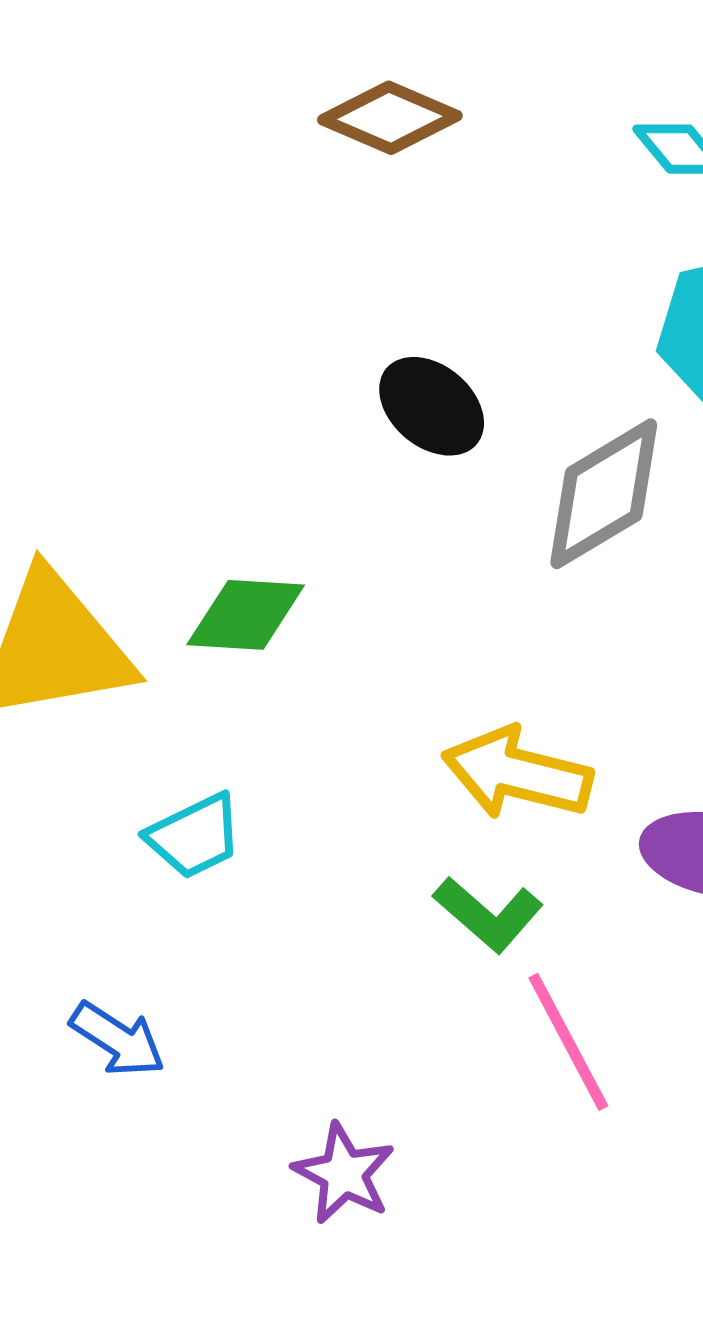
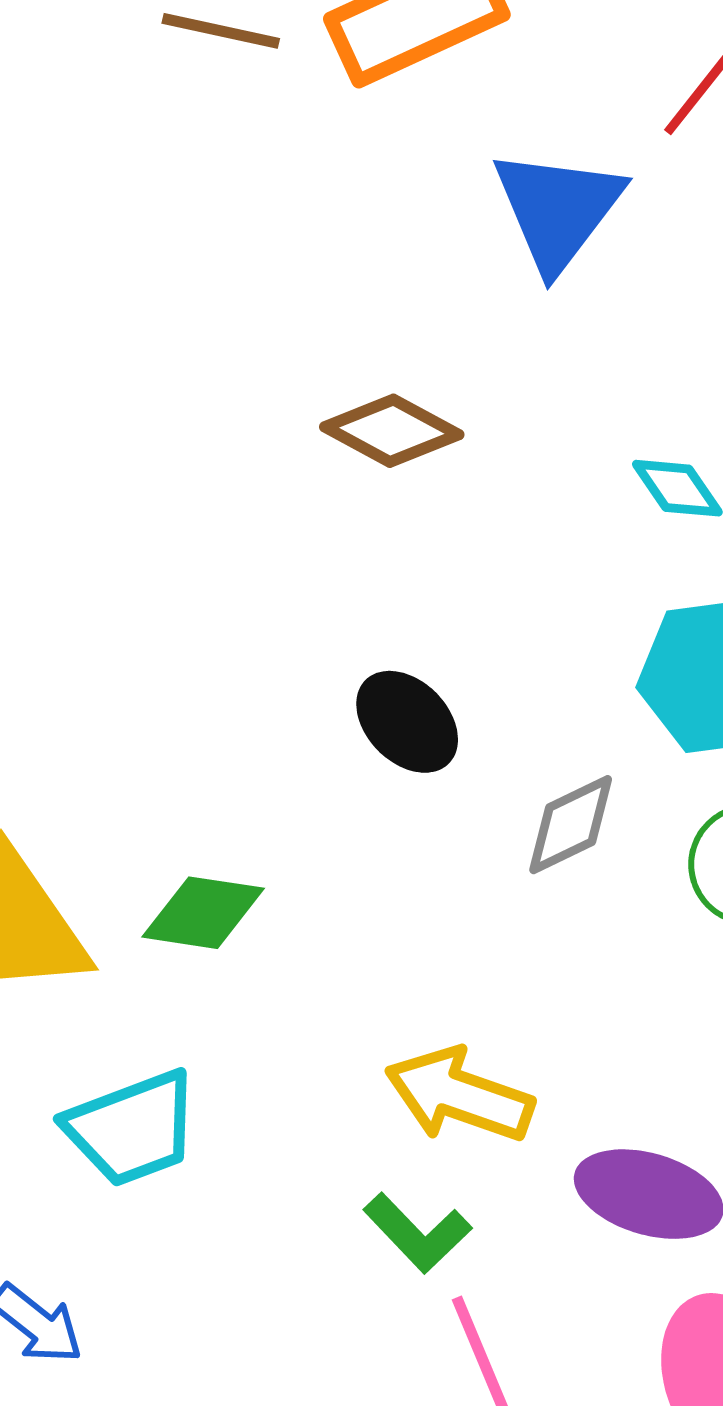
gray diamond: (604, 494) -> (571, 825), size x0.7
cyan trapezoid: (194, 836) -> (132, 1128), size x1.4

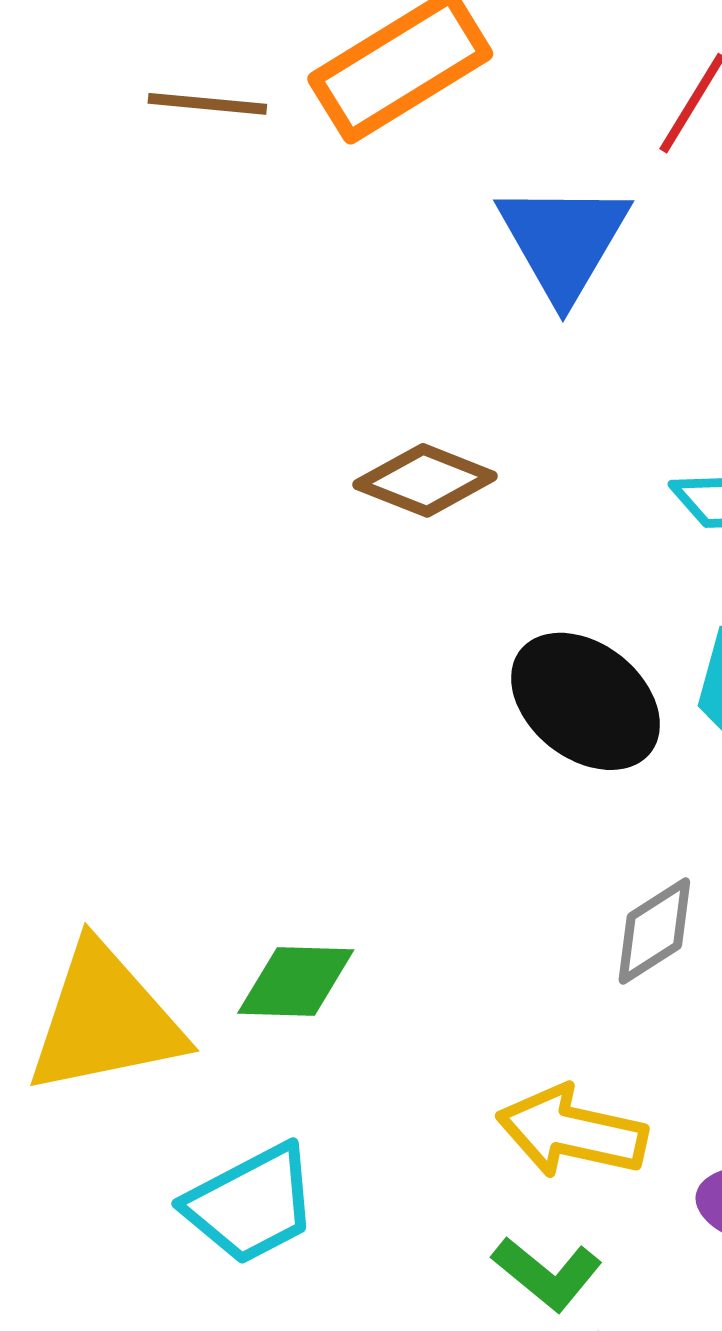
black ellipse: (407, 722) -> (586, 701), moved, size x1.4
gray diamond: (571, 825) -> (654, 931), moved

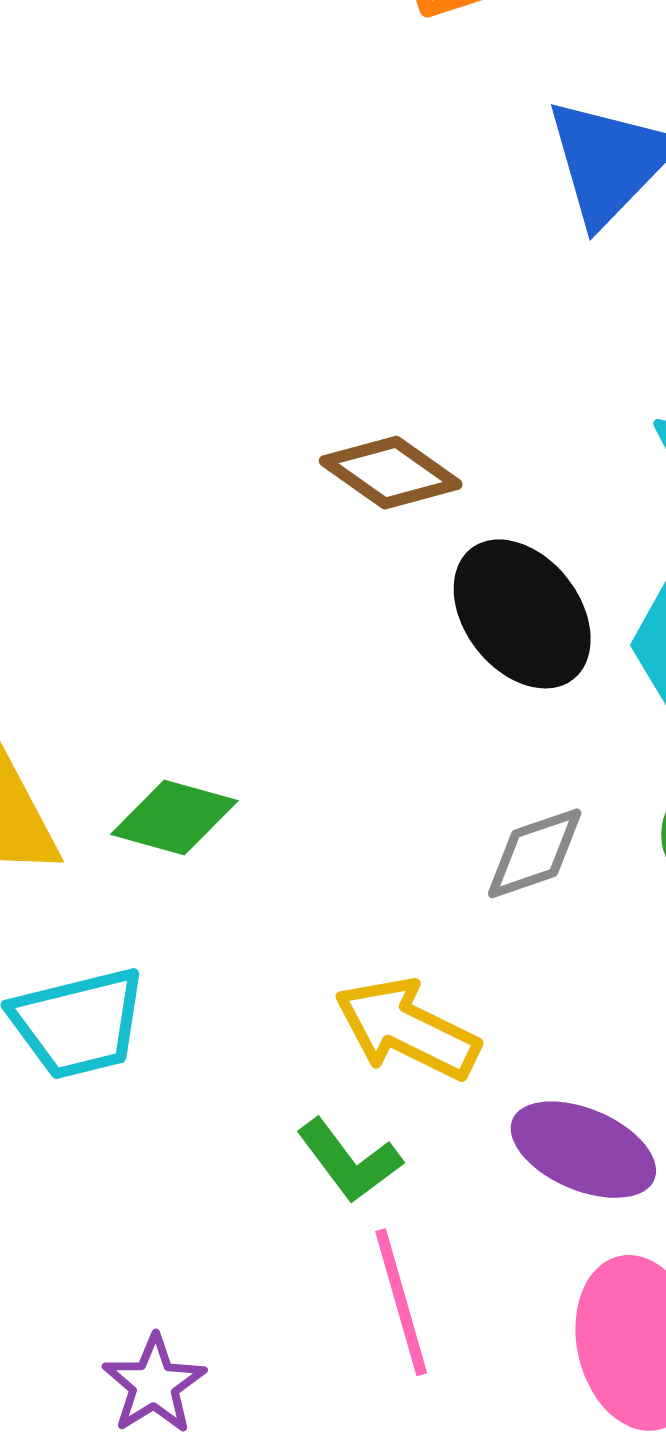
brown diamond: (425, 480) -> (391, 473), moved

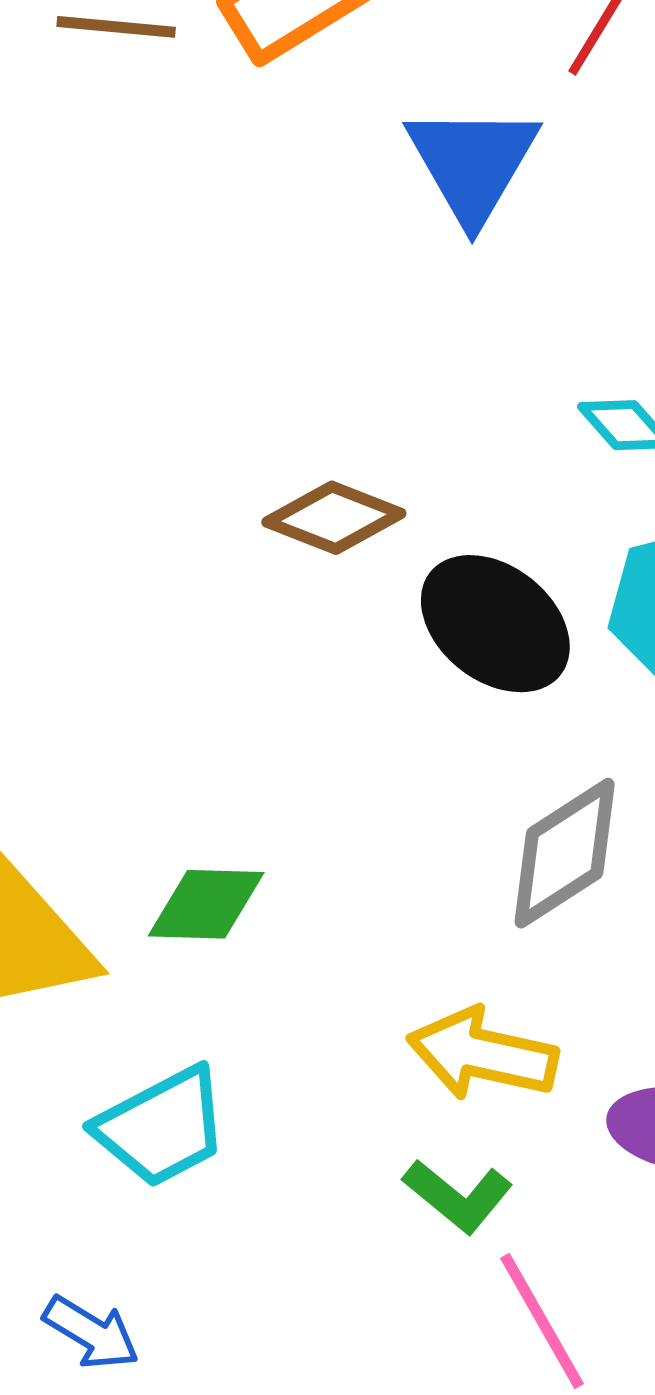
gray diamond: (535, 853) -> (565, 853), size x1.4

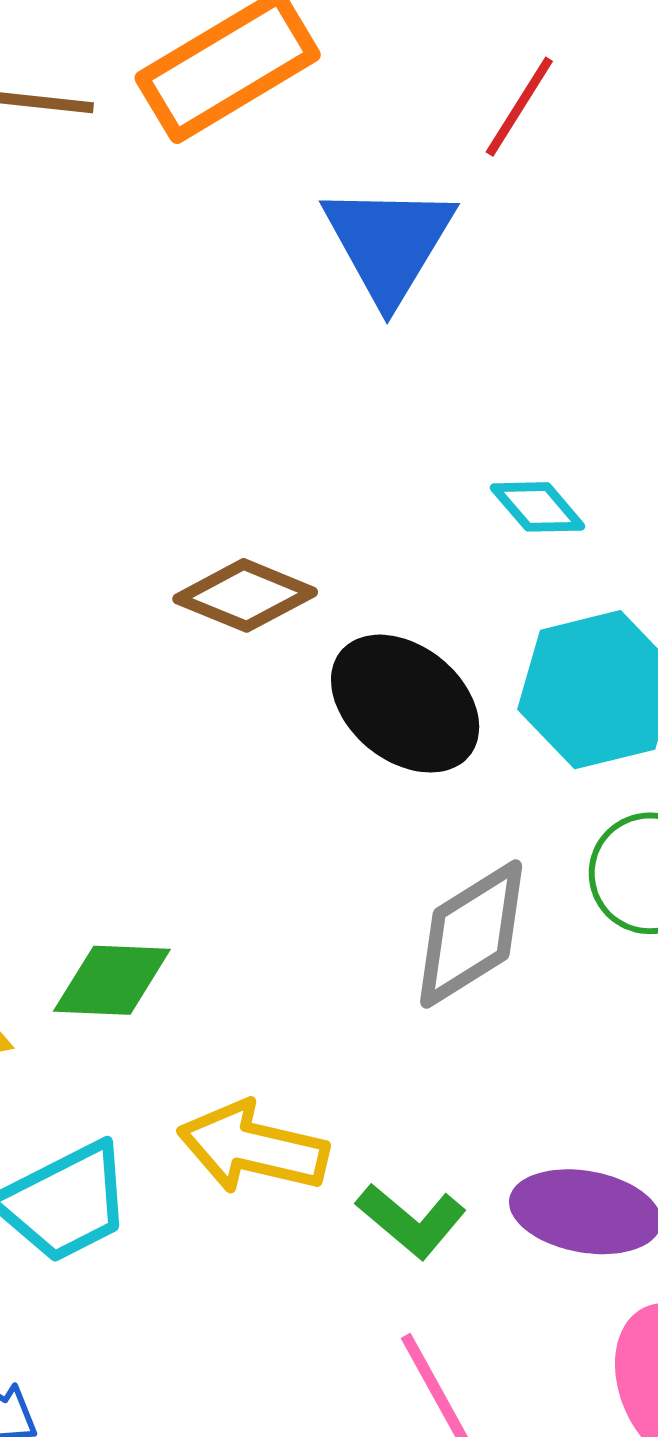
yellow arrow: (482, 1054) -> (253, 1148), moved
green L-shape: (458, 1196) -> (411, 1221), moved

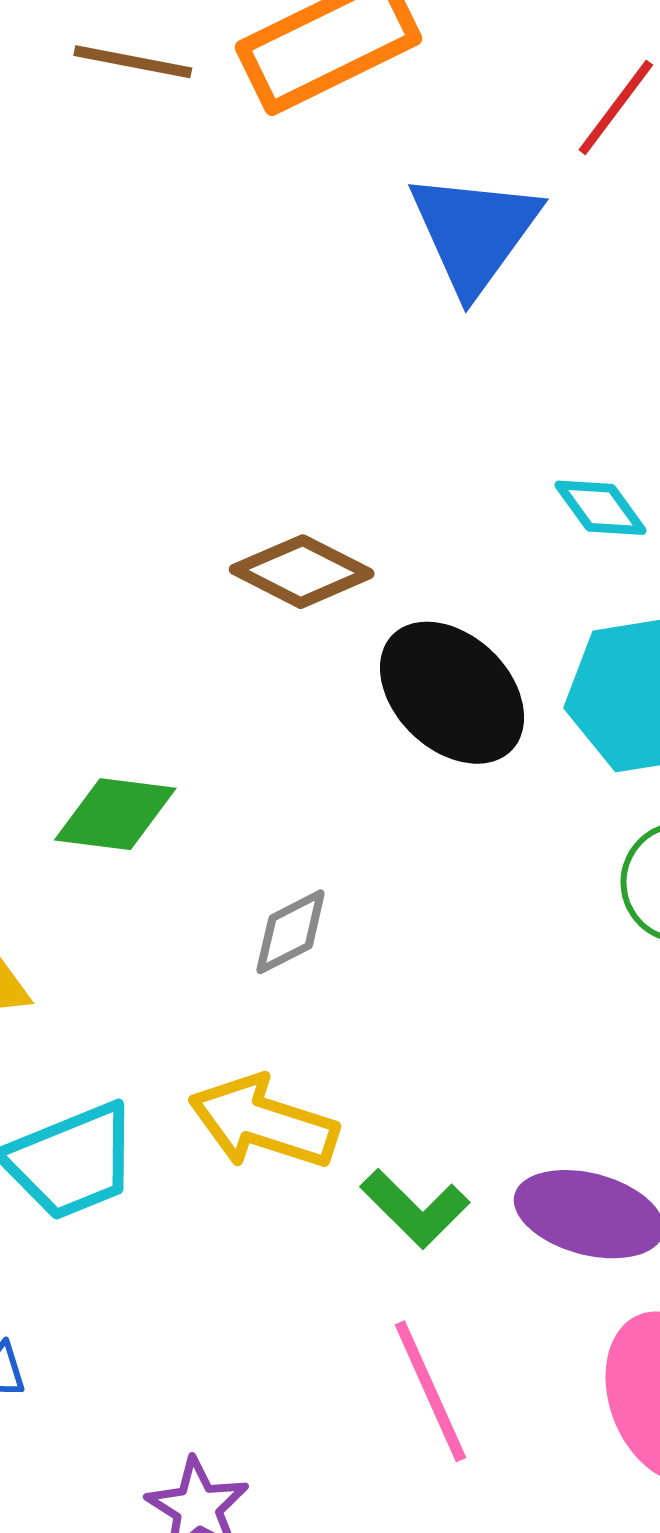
gray diamond: (471, 934) -> (291, 932), moved, size x0.6
green diamond: (112, 980) -> (115, 814), moved

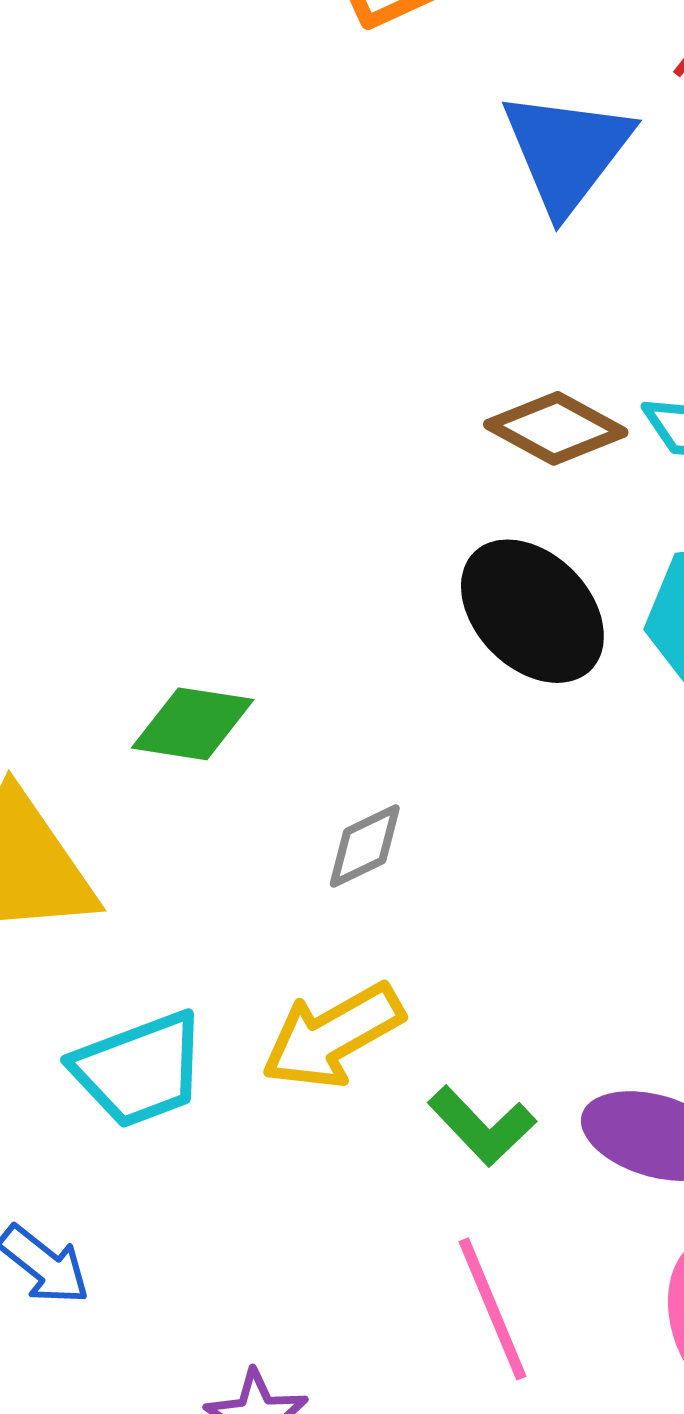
brown diamond: (302, 572) -> (556, 428), moved
yellow arrow: (263, 1122) -> (332, 1036), turned -49

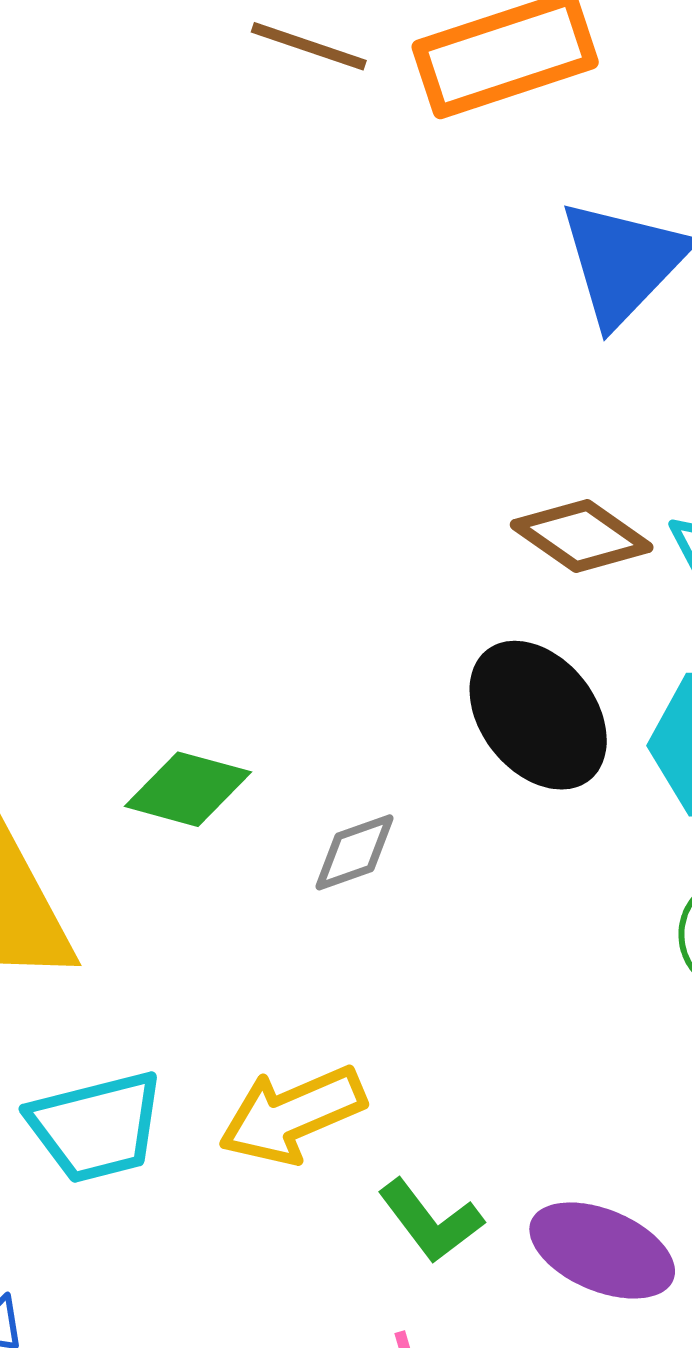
gray diamond: (365, 846) -> (355, 852), moved

